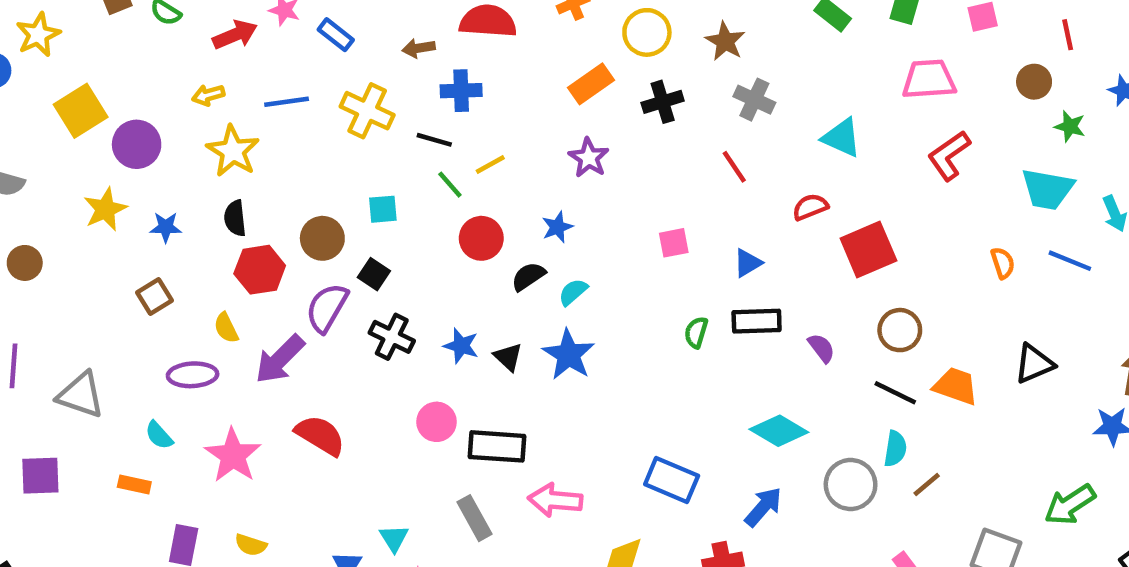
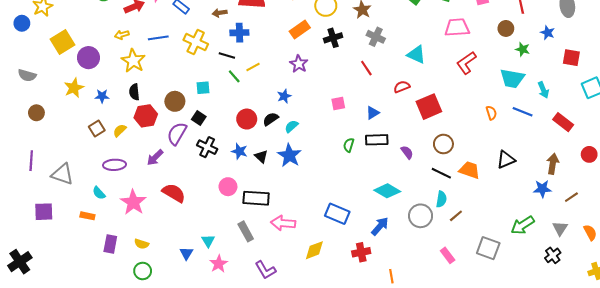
red circle: (481, 238) -> (247, 119), moved
yellow semicircle: (226, 328) -> (120, 130), moved, turned 72
purple arrow: (280, 359) -> (155, 158), size x0.7

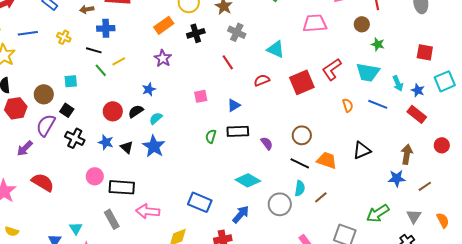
blue star: (548, 33) -> (418, 90), moved
yellow cross: (196, 42) -> (64, 37), size x0.6
red L-shape: (466, 63) -> (332, 69), moved
red square: (429, 107) -> (302, 82), moved
brown line: (456, 216) -> (321, 197), moved

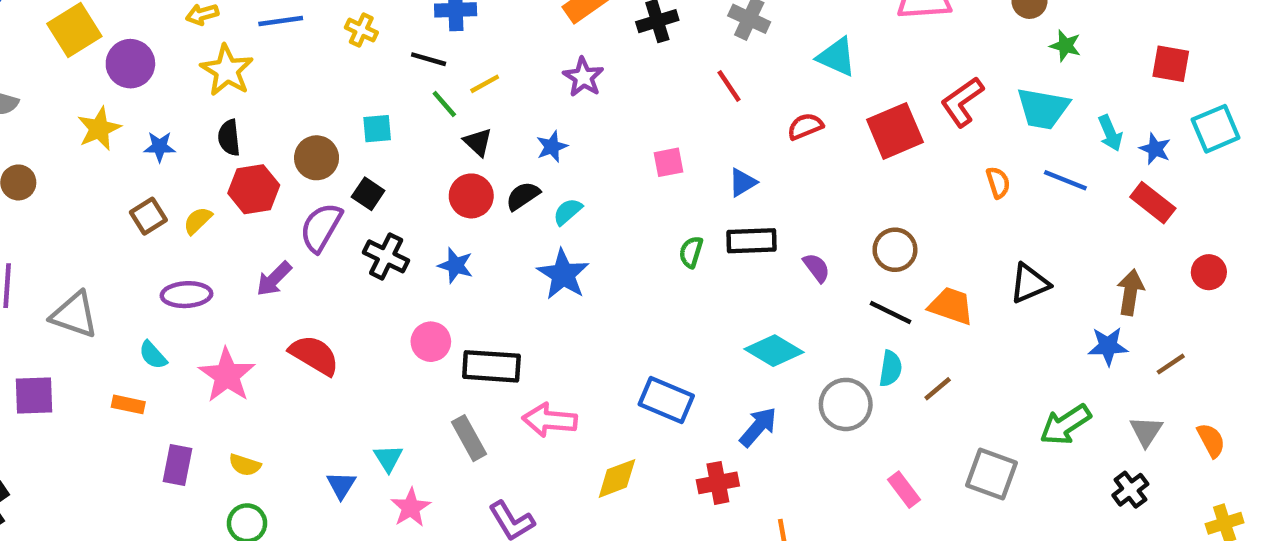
black triangle: (127, 147) -> (478, 142), moved

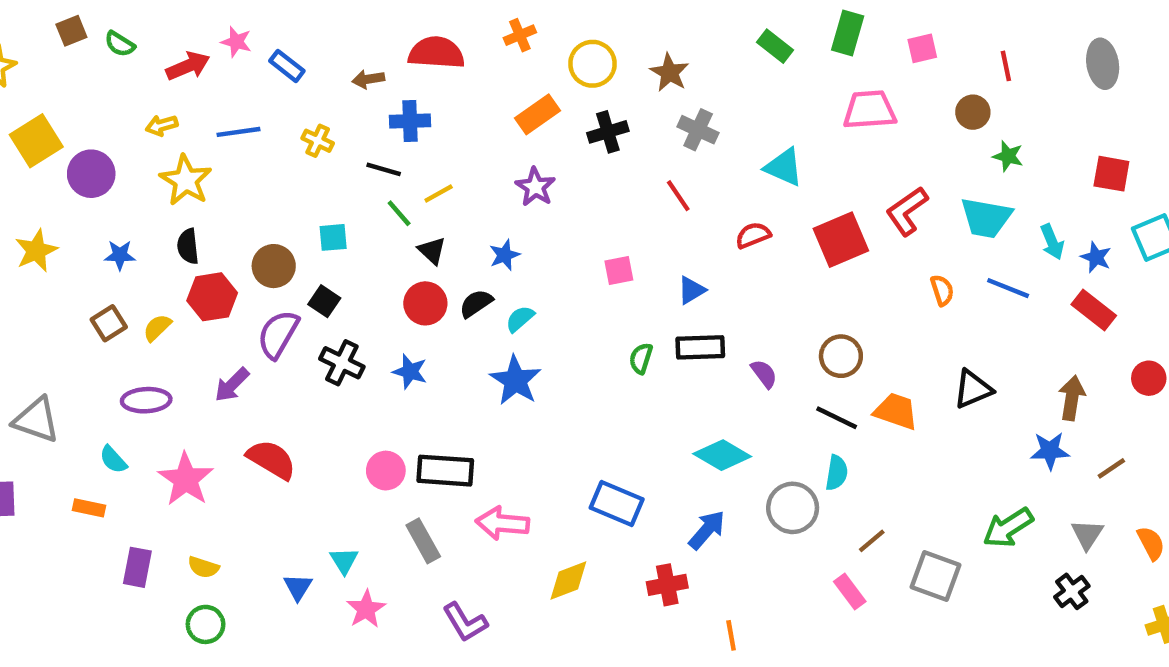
yellow star: (99, 129) -> (36, 251), moved
pink circle: (431, 342) -> (386, 471), moved
brown line: (938, 389) -> (872, 541), moved

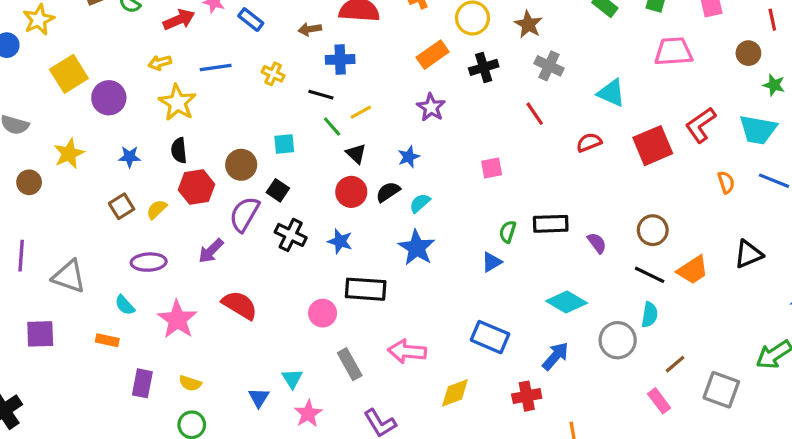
blue triangle: (691, 290) -> (492, 262), moved
orange trapezoid: (896, 411) -> (693, 270), turned 128
black rectangle: (445, 471) -> (366, 289), moved

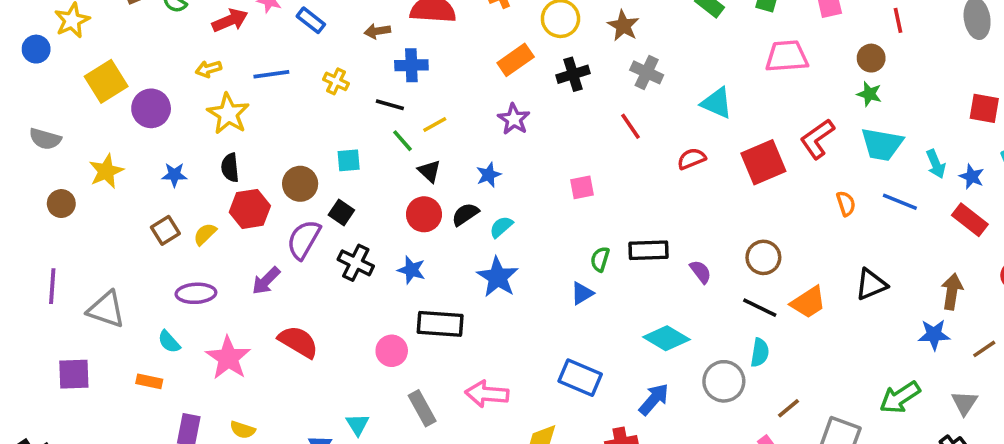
green star: (774, 85) -> (869, 94), moved

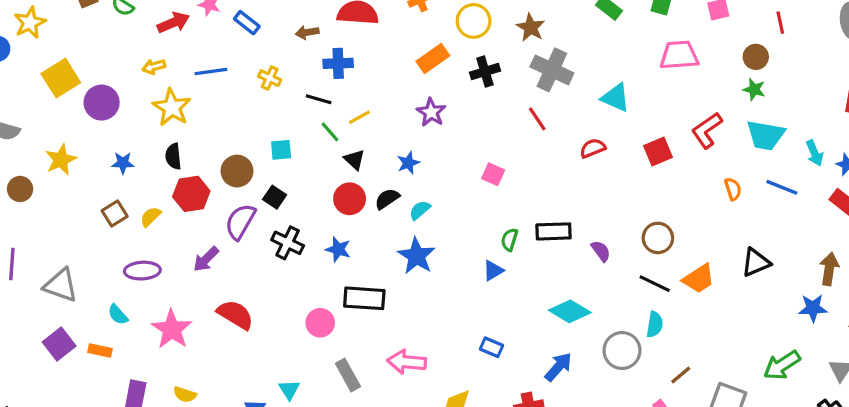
gray cross: (647, 72) -> (552, 70), size x1.4
red square: (763, 162) -> (658, 151), size x0.7
pink square: (582, 187) -> (493, 174), turned 35
purple square: (74, 374) -> (59, 344), moved, turned -36
blue rectangle: (580, 378) -> (492, 347), size x0.6

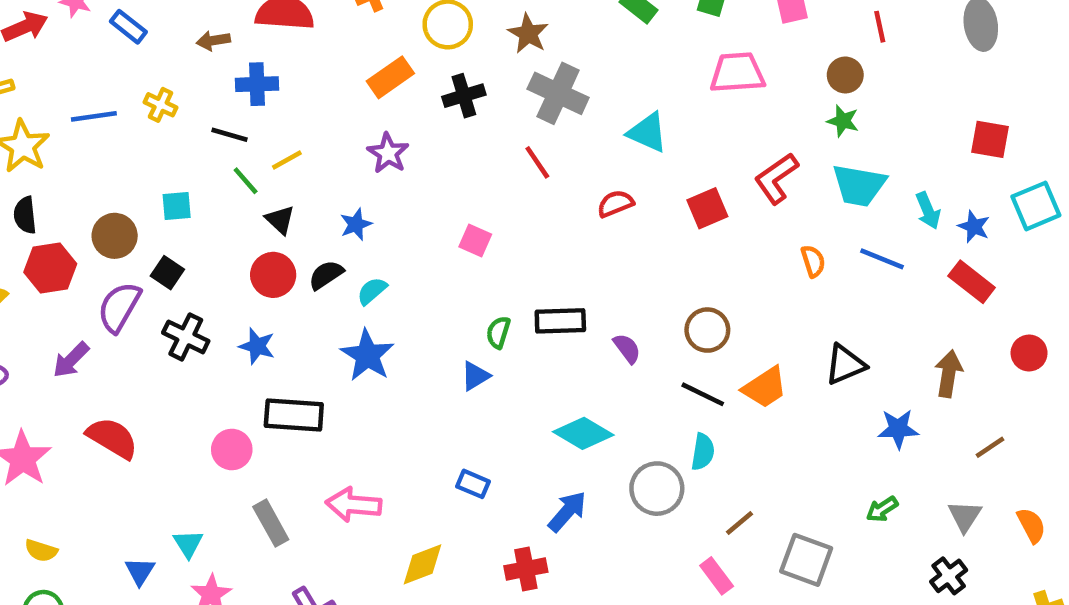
blue line: (211, 72) -> (94, 116), moved
blue star: (813, 308) -> (898, 429), moved
green arrow: (782, 365) -> (882, 509), size x0.6

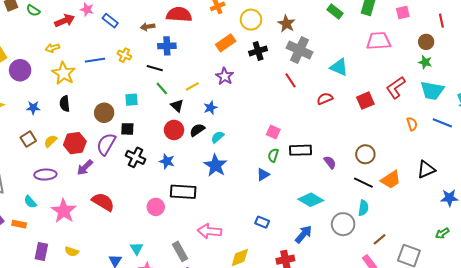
yellow line: (287, 160) -> (192, 86), moved
pink square: (475, 240) -> (273, 132), moved
red hexagon: (50, 268) -> (75, 143), moved
black square: (167, 273) -> (127, 129), turned -32
gray rectangle: (271, 523) -> (180, 251), moved

